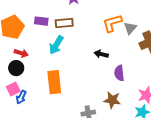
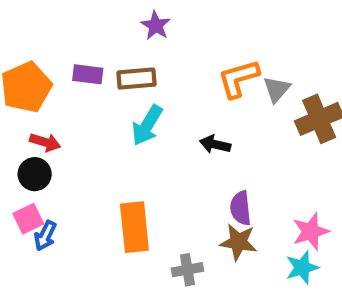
cyan arrow: (56, 45) -> (147, 125), moved
purple semicircle: (119, 73) -> (241, 208), moved
orange rectangle: (54, 82) -> (134, 227), moved

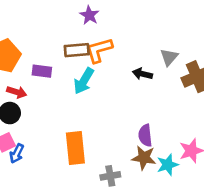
purple rectangle: (88, 74) -> (42, 71), moved
orange L-shape: (238, 79) -> (99, 50), moved
black arrow: (215, 144) -> (142, 74), moved
cyan star: (302, 268) -> (168, 165), moved

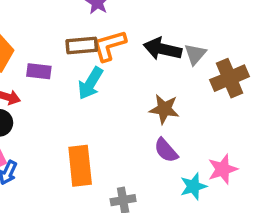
black arrow: (142, 74) -> (163, 49), moved, size x1.5
purple semicircle: (145, 135) -> (166, 150), turned -35
brown star: (144, 158) -> (164, 109), moved

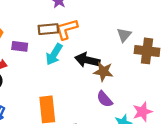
black arrow: (163, 49) -> (87, 60), moved
brown cross: (230, 78) -> (147, 51), turned 30

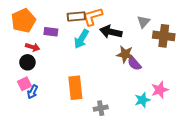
black arrow: (87, 60) -> (111, 32), moved
purple semicircle: (105, 99) -> (134, 63), moved

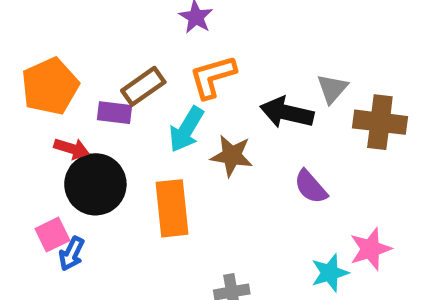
brown rectangle: (76, 17) -> (143, 86), moved, turned -30
black arrow: (111, 32) -> (287, 113), moved
brown star: (125, 54) -> (232, 156), moved
black circle: (27, 62) -> (95, 184), moved, size x1.6
orange rectangle: (75, 88) -> (172, 208), moved

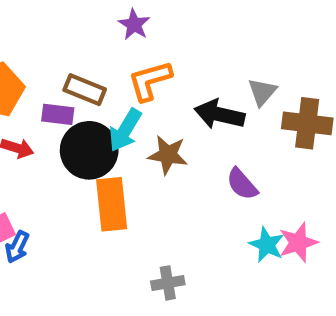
brown rectangle: (143, 86) -> (85, 90), turned 57
black circle: (95, 184) -> (89, 150), moved
cyan star: (330, 273) -> (267, 245), moved, turned -30

